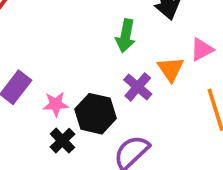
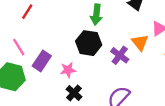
green arrow: (126, 36) -> (96, 15), moved
black hexagon: (96, 114) -> (89, 43), moved

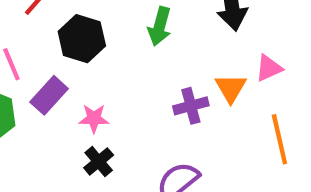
black hexagon: (89, 43) -> (82, 39), moved
purple cross: (120, 55) -> (191, 106), turned 30

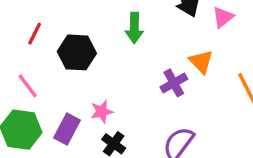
pink triangle: (269, 68) -> (223, 17), moved
purple rectangle: (49, 95) -> (67, 129), moved

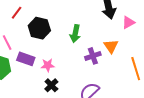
green arrow: (134, 28) -> (75, 34), moved
purple rectangle: (67, 129) -> (26, 59), moved, turned 72

